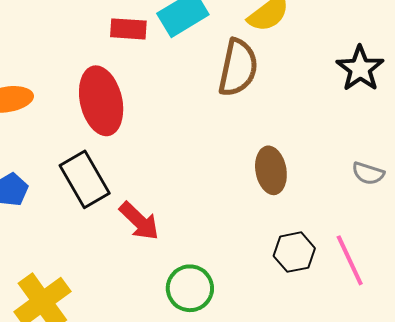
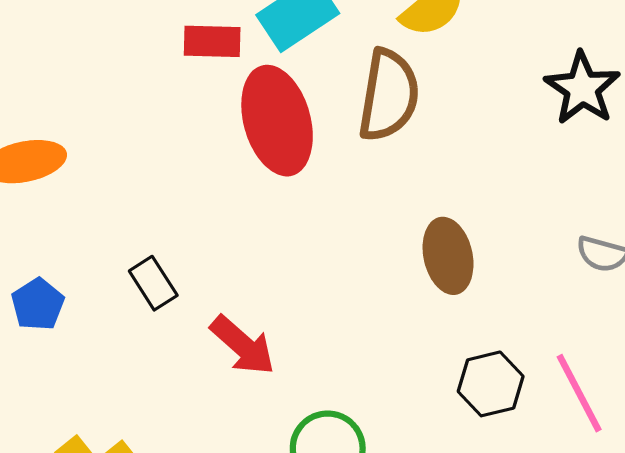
red ellipse: (101, 101) -> (277, 121), moved
black rectangle: (85, 179) -> (153, 283), size x0.6

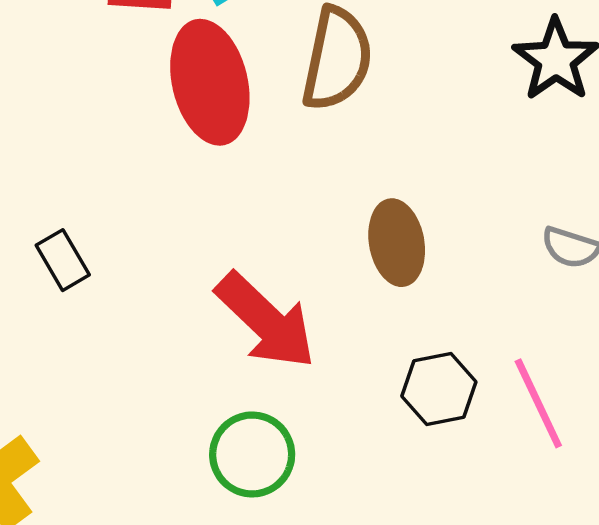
red arrow: (243, 345) -> (266, 321), moved, size x1.4

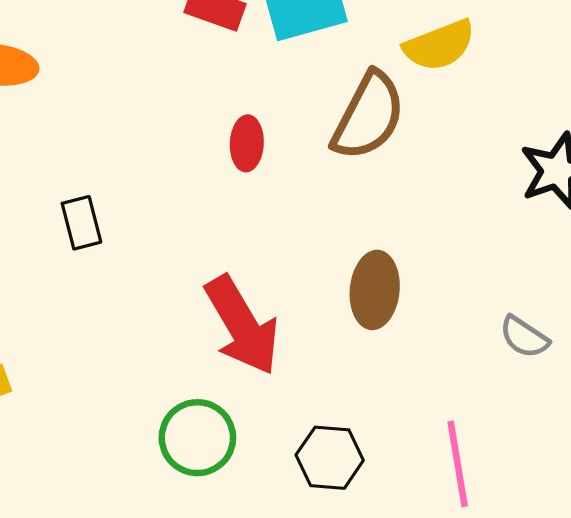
red ellipse: (210, 82) -> (247, 143), moved, size x0.5
black hexagon: (439, 389) -> (330, 458), moved

